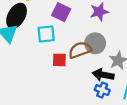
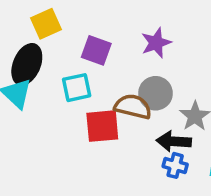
brown semicircle: (80, 50) -> (133, 107), turned 40
red square: (59, 60) -> (102, 126), size x1.5

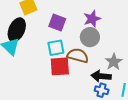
cyan square: (77, 88) -> (56, 48), moved
gray circle: (156, 93) -> (90, 37), moved

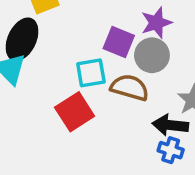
purple square: (57, 22) -> (119, 42), moved
red square: (60, 66) -> (75, 112), moved, turned -30

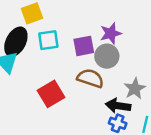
purple square: (119, 42) -> (84, 46), turned -35
cyan square: (91, 73) -> (48, 40), moved

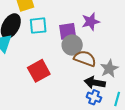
gray circle: (107, 56) -> (72, 45), moved
brown semicircle: (90, 78) -> (85, 58), moved

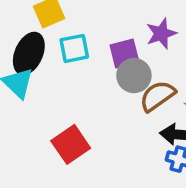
brown semicircle: (85, 58) -> (157, 96), turned -50
red square: (39, 71) -> (71, 144), moved

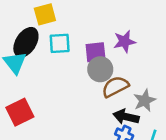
red square: (71, 144) -> (20, 112), moved

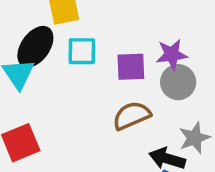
gray circle: (100, 69) -> (178, 82), moved
brown semicircle: (115, 87) -> (132, 116), moved

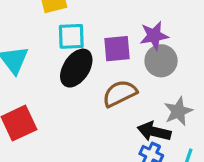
black ellipse: (35, 47) -> (76, 68), moved

